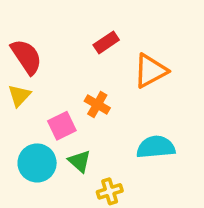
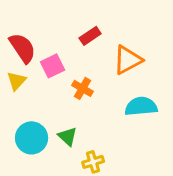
pink square: (62, 126) -> (53, 66), moved
cyan semicircle: (156, 147) -> (141, 106), moved

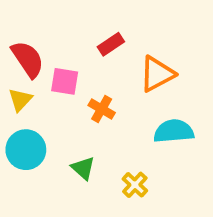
pink square: (53, 66) -> (65, 81), turned 35
cyan circle: (32, 138) -> (26, 150), moved
yellow cross: (93, 162) -> (135, 185), moved, turned -30

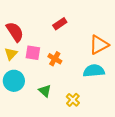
orange triangle: (157, 74) -> (99, 45), moved
pink square: (65, 81) -> (33, 53), moved

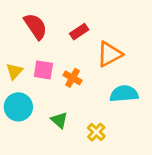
red semicircle: (15, 32) -> (36, 26), moved
orange triangle: (99, 45) -> (109, 54), moved

